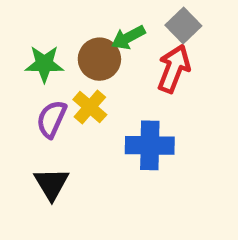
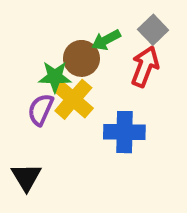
green star: (44, 64) -> (55, 77), moved
yellow cross: (90, 107) -> (73, 99), size x1.4
black triangle: (51, 184) -> (26, 177), moved

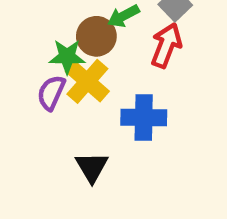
black triangle: (26, 177) -> (92, 167), moved

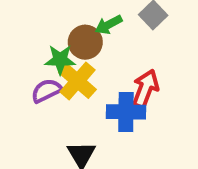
red arrow: (166, 45) -> (145, 89), moved
purple semicircle: (51, 93) -> (46, 91), turned 40

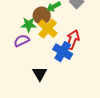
yellow cross: (78, 81) -> (48, 29), moved
blue cross: (126, 112) -> (63, 52), turned 30

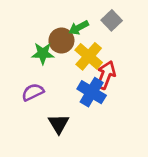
yellow cross: (48, 29) -> (89, 56), moved
purple semicircle: (22, 41) -> (33, 92), moved

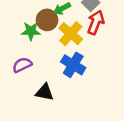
red arrow: (106, 75) -> (96, 22), moved
black triangle: (59, 124) -> (45, 92), turned -48

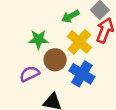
brown circle: (47, 20) -> (55, 60), moved

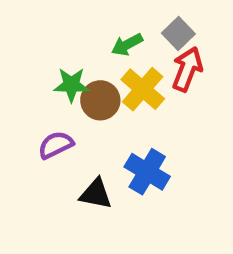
brown circle: (55, 60) -> (100, 100), moved
blue cross: (82, 74) -> (147, 172), moved

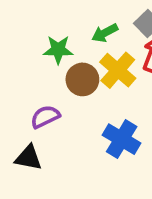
green star: (71, 85) -> (58, 50), moved
black triangle: (96, 194) -> (28, 158), moved

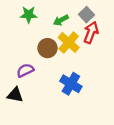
green star: (58, 50) -> (29, 15), moved

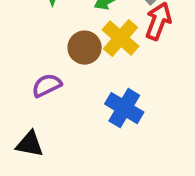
black triangle: (15, 95) -> (30, 144), moved

